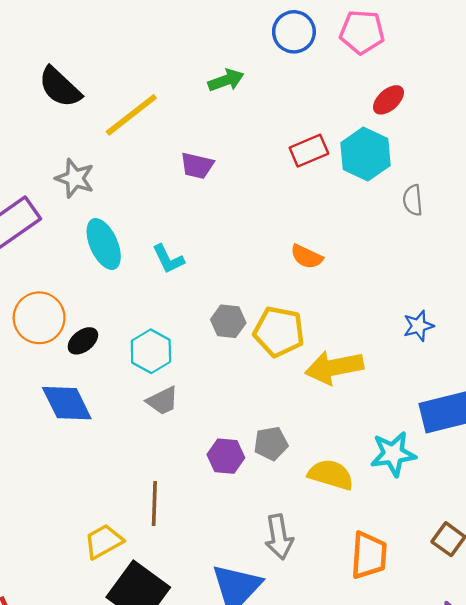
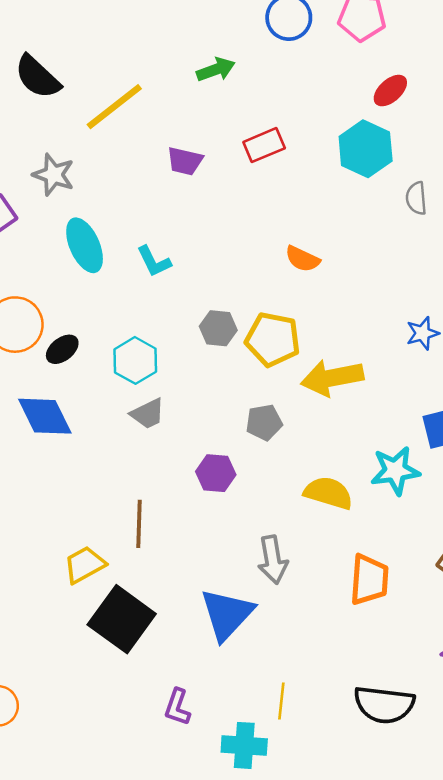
red rectangle: (309, 151) -> (264, 145), moved
gray pentagon: (271, 443) -> (264, 422), moved

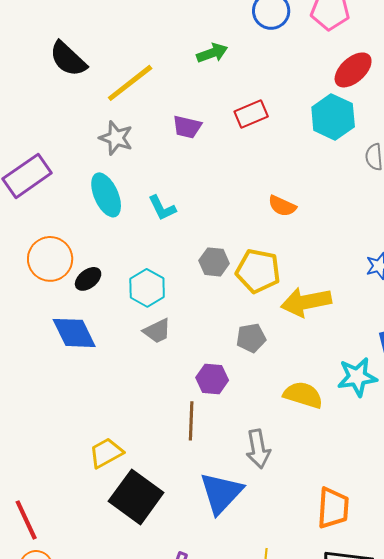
red ellipse: (390, 91) -> (353, 70), size x1.4
gray star: (54, 175) -> (116, 138), moved
brown line: (139, 524) -> (191, 421), moved
orange trapezoid: (369, 580) -> (333, 508), moved

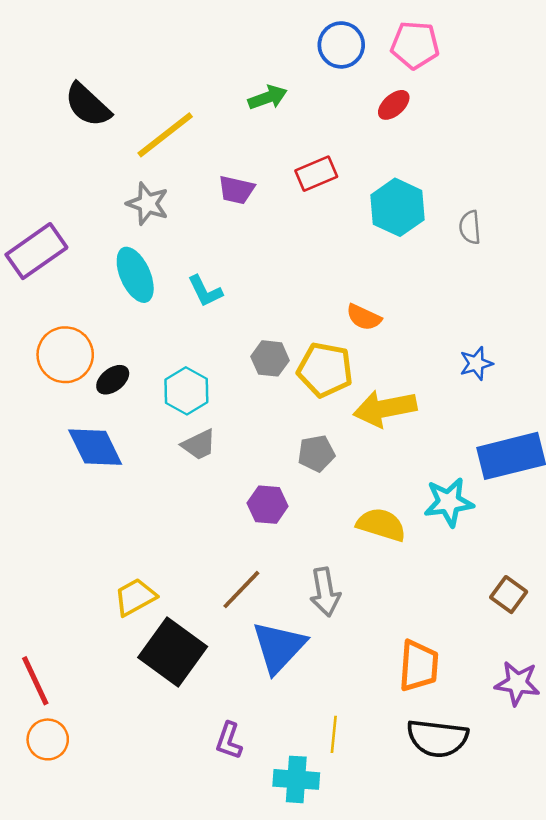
red ellipse: (353, 70) -> (394, 105), moved, size x0.7
cyan hexagon: (333, 117) -> (397, 207), moved
orange semicircle: (282, 206) -> (364, 317), moved
brown line: (191, 421) -> (241, 590), moved, turned 42

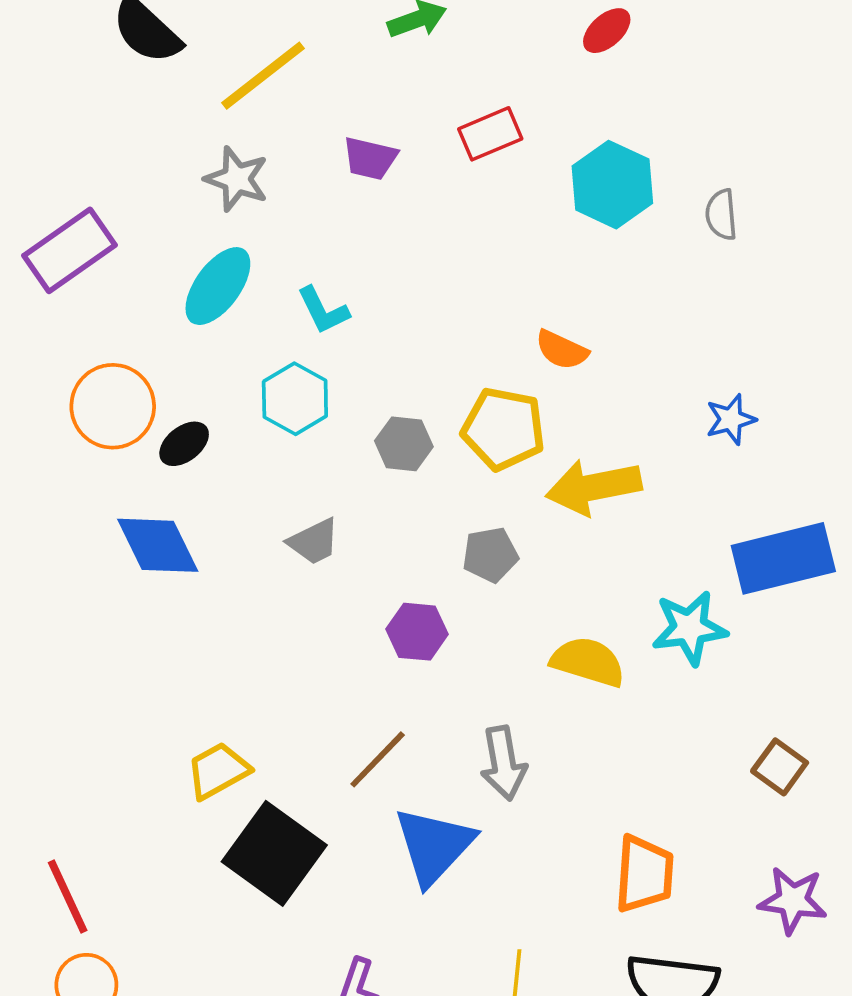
cyan ellipse: (135, 275) -> (218, 286), turned 60
gray hexagon: (270, 358) -> (404, 444), moved
cyan hexagon: (186, 391) -> (295, 399), moved

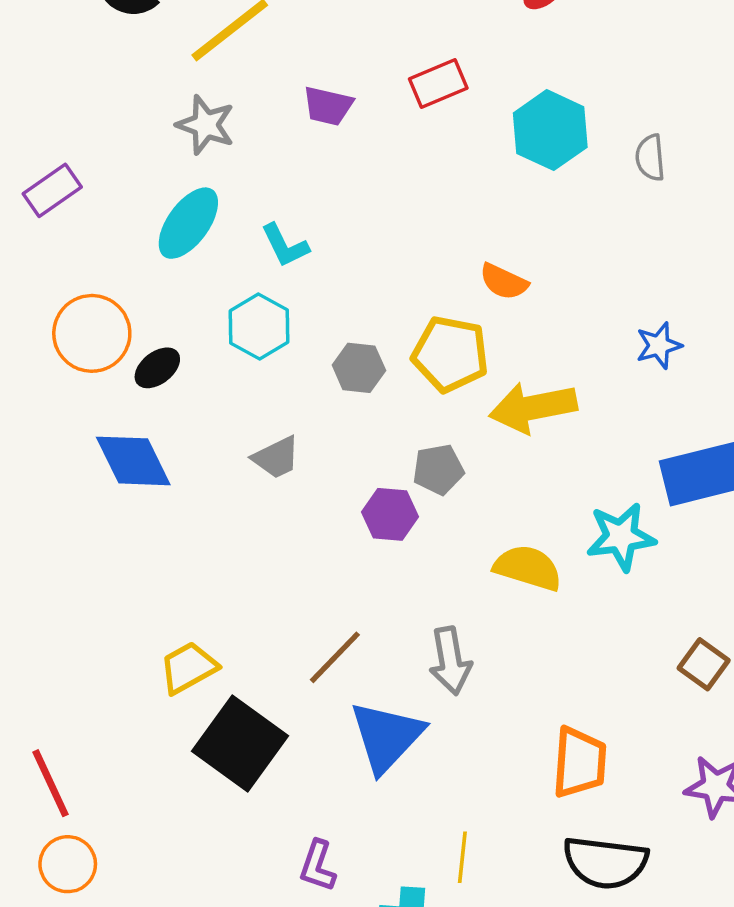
purple rectangle: (69, 250) -> (52, 190), size x0.7
purple hexagon: (417, 632) -> (390, 514), moved

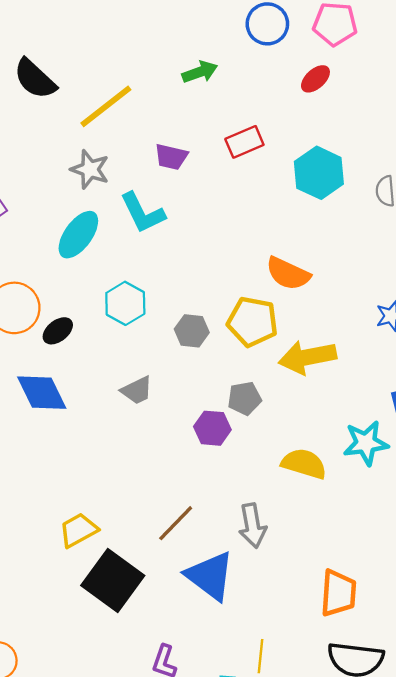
cyan L-shape: (285, 245) -> (143, 213), moved, size x1.4
orange semicircle: (504, 282) -> (288, 274), size x1.4
blue triangle: (387, 737) -> (210, 576), turned -36

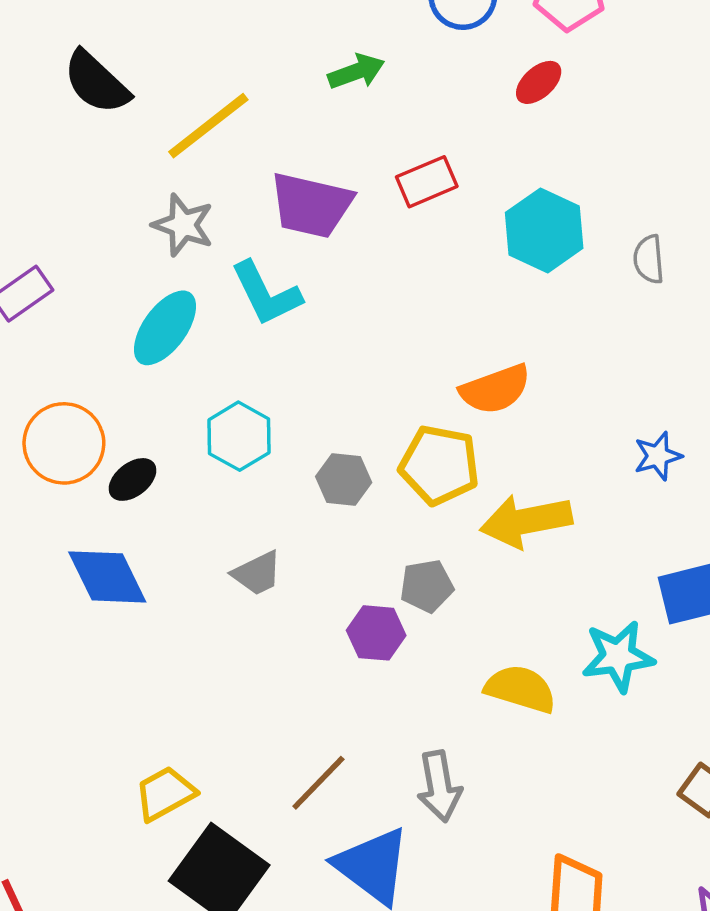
purple trapezoid: (171, 157) -> (311, 205), size x1.6
orange semicircle: (288, 274) -> (495, 389), turned -45

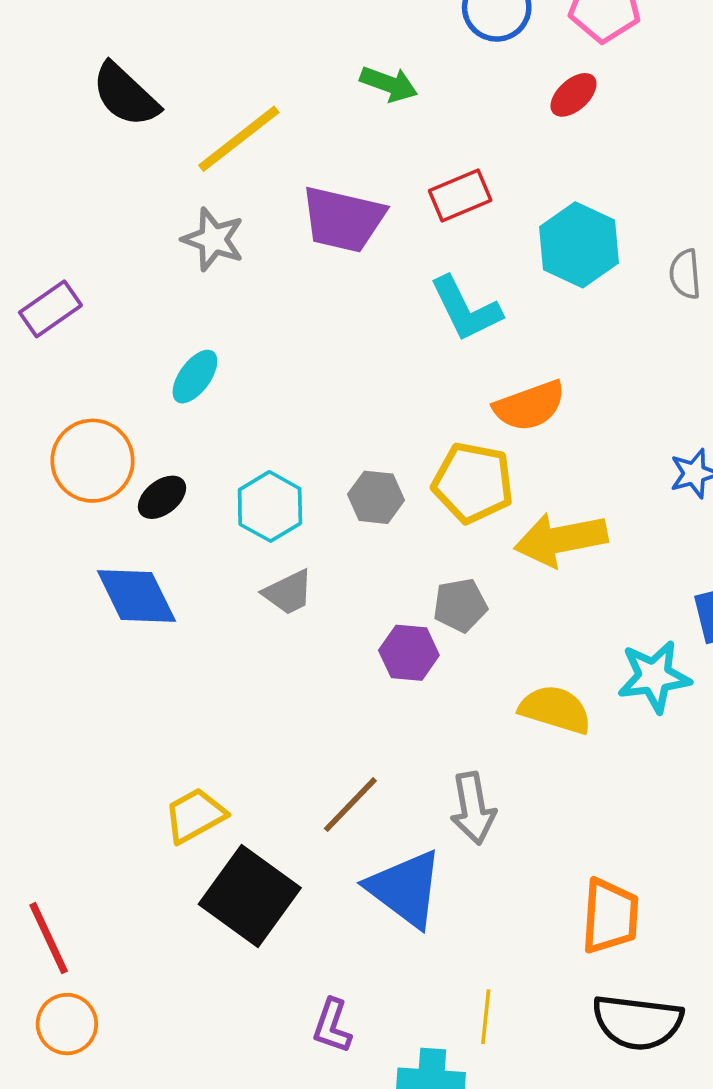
green arrow: (356, 72) -> (389, 84), turned 40
cyan L-shape: (266, 294) -> (466, 309), moved
cyan ellipse: (165, 328) -> (195, 377), moved, size x0.7
cyan hexagon: (239, 436) -> (270, 506), moved

